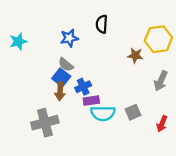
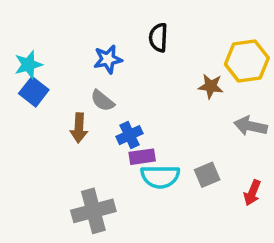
blue square: (61, 77) -> (34, 92), moved
gray arrow: (161, 81) -> (250, 126), turned 78
brown arrow: (60, 91) -> (79, 128), moved
gray cross: (45, 123) -> (93, 211), moved

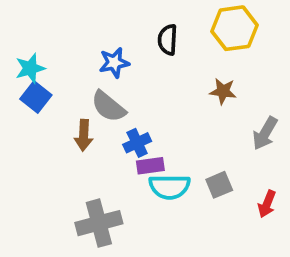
yellow hexagon: (247, 61) -> (234, 28), moved
gray semicircle: (102, 101) -> (108, 107), size x1.4
gray arrow: (250, 126) -> (265, 133), turned -72

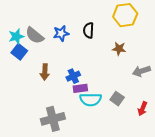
black semicircle: (168, 40) -> (89, 30), moved
gray semicircle: (108, 107) -> (35, 35), moved
gray arrow: (265, 133) -> (141, 71), turned 42
gray square: (219, 185) -> (117, 99), turned -32

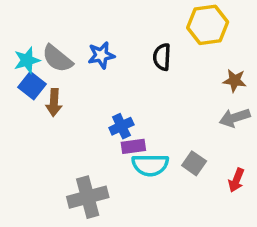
black semicircle: (89, 30) -> (162, 57), moved
brown star: (119, 49) -> (235, 81), moved
brown arrow: (45, 72) -> (54, 103), moved

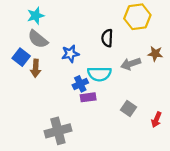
blue star: (101, 55) -> (70, 54), moved
cyan star: (27, 60) -> (36, 16), moved
gray arrow: (235, 118) -> (131, 64), moved
cyan semicircle: (150, 165) -> (99, 74), moved

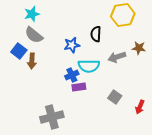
blue star: (70, 54) -> (72, 45), moved

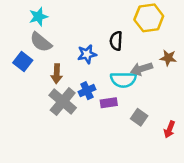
brown arrow: (32, 61) -> (57, 74), moved
cyan semicircle: (89, 66) -> (123, 80), moved
purple rectangle: (79, 87) -> (109, 103), moved
gray cross: (52, 117) -> (63, 102), moved, turned -35

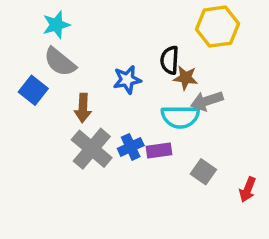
brown star: (168, 58) -> (186, 78), moved
blue cross: (87, 91) -> (131, 147), moved

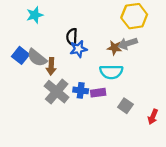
black semicircle: (170, 60) -> (72, 37), moved
gray semicircle: (60, 62) -> (37, 58), moved
gray arrow: (207, 101) -> (128, 43), moved
blue cross: (131, 147) -> (81, 90), turned 32

